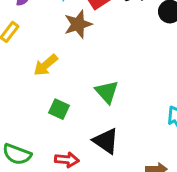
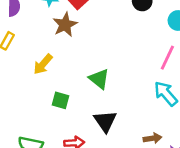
black triangle: (106, 141) -> (105, 121), turned 30

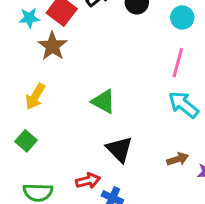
green square: (61, 100) -> (26, 141), moved, turned 36

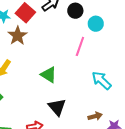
cyan circle: (182, 18) -> (96, 24), moved
pink line: (178, 63) -> (80, 46), moved

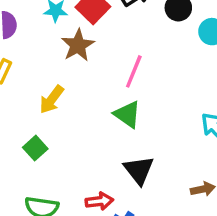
pink line: (80, 46) -> (134, 71), moved

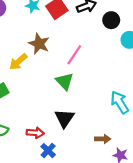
brown star: (78, 45) -> (39, 44), moved, turned -30

